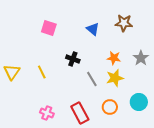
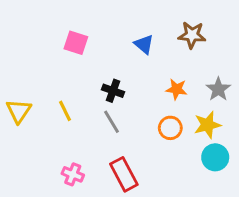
yellow star: (115, 78) -> (207, 125), moved
gray line: (92, 79) -> (111, 122), moved
orange circle: (110, 107) -> (170, 128), moved

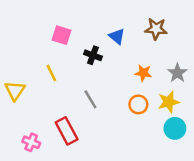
black cross: (113, 91) -> (93, 55), moved
yellow line: (65, 111) -> (51, 73), moved
pink cross: (73, 174) -> (31, 142), moved
red rectangle: (124, 174) -> (67, 131), moved

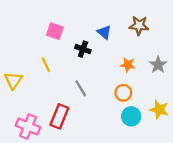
yellow star: (169, 102) -> (159, 110), moved, turned 30
cyan circle: (175, 128) -> (131, 116), moved
red rectangle: (67, 131) -> (59, 116), turned 50
pink cross: (31, 142) -> (28, 126), size x1.5

